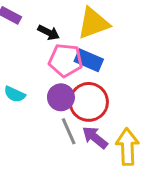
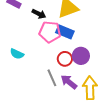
purple circle: (61, 97) -> (81, 56), moved
red circle: (89, 102) -> (65, 59), size x0.6

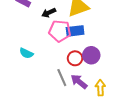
black arrow: (39, 14) -> (49, 13), turned 128
blue rectangle: (65, 32) -> (75, 31), turned -30
yellow arrow: (90, 88) -> (100, 88), size x0.7

